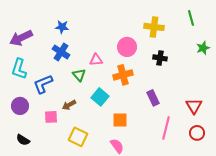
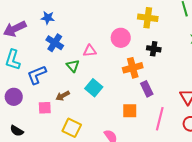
blue star: (62, 27) -> (48, 18), moved
orange cross: (123, 75) -> (133, 68), moved
orange square: (120, 120) -> (130, 111), moved

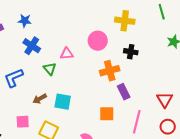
cyan square: (94, 88) -> (63, 102), moved, turned -30
pink square: (45, 108) -> (23, 122), moved

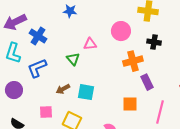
blue star: (25, 21) -> (70, 11), moved
blue cross: (32, 46) -> (38, 36), moved

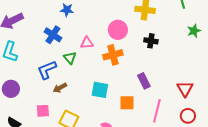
blue cross: (38, 36) -> (53, 35), moved
orange cross: (133, 61) -> (113, 55), moved
blue L-shape: (37, 68) -> (47, 70), moved
cyan square: (86, 92) -> (100, 90), moved

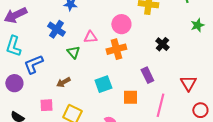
black cross: (151, 41) -> (162, 44), moved, turned 32
blue L-shape: (47, 70) -> (33, 64), moved
cyan square: (100, 90) -> (103, 84), turned -30
red circle: (188, 116) -> (200, 110), moved

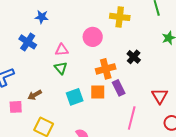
orange cross: (116, 49) -> (106, 69), moved
green triangle: (73, 52) -> (61, 68), moved
orange square: (130, 97) -> (98, 92), moved
pink square: (46, 105) -> (16, 107), moved

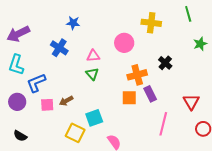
cyan square: (75, 97) -> (94, 118), moved
pink square: (16, 107) -> (47, 105), moved

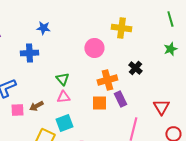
green line: (188, 14) -> (170, 19), moved
blue cross: (59, 48) -> (29, 53), turned -36
pink triangle: (93, 56) -> (63, 97), moved

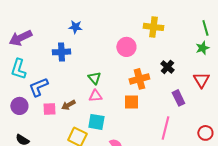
green line: (170, 19) -> (205, 28), moved
purple rectangle: (120, 99) -> (178, 98), moved
red triangle: (161, 107) -> (201, 80), moved
cyan square: (64, 123) -> (96, 122), turned 30

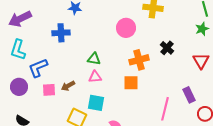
green triangle: (94, 78) -> (94, 59), turned -40
purple rectangle: (178, 98) -> (189, 95), moved

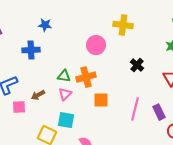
orange cross: (139, 60) -> (86, 77), moved
pink triangle: (95, 77) -> (65, 94), turned -40
brown arrow: (68, 86) -> (38, 95), moved
pink line: (165, 109) -> (135, 109), moved

